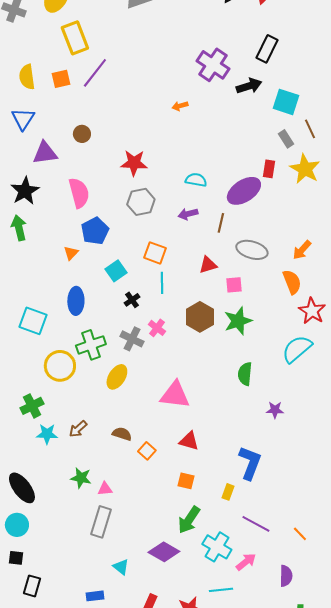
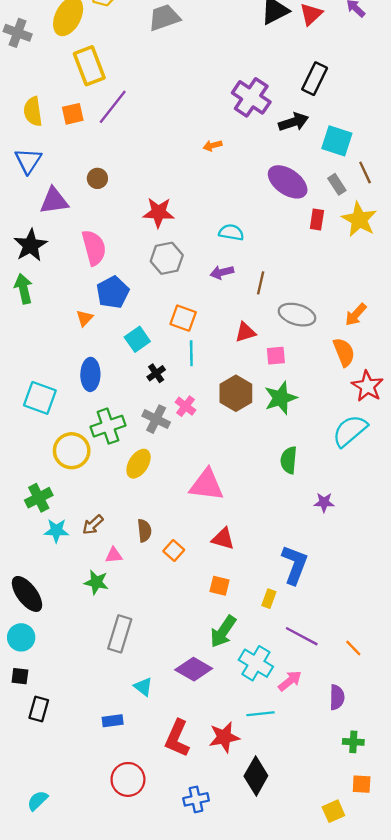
purple ellipse: (244, 191) -> (288, 182), moved, turned 68
brown semicircle: (122, 434) -> (144, 531), turned 66
pink triangle: (105, 489) -> (114, 555), moved

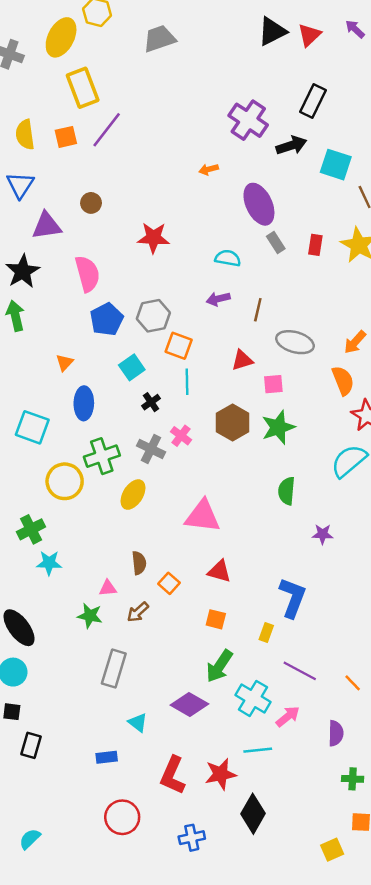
purple ellipse: (288, 182) -> (259, 204), moved, turned 30
gray rectangle: (337, 184) -> (276, 243), moved
gray hexagon: (167, 258) -> (153, 316), moved
orange triangle: (85, 318) -> (65, 363), moved
brown arrow: (93, 525) -> (138, 612), moved

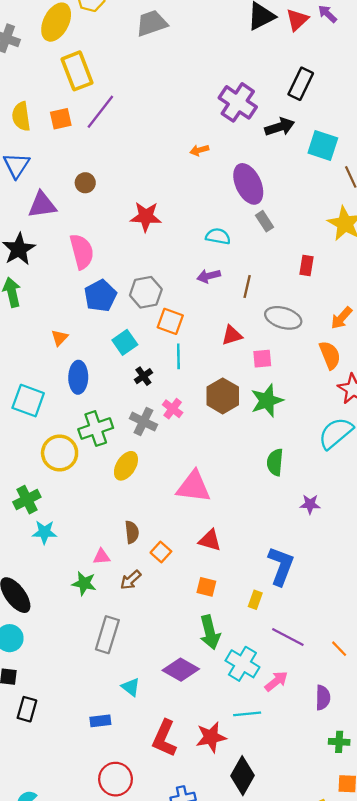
purple arrow: (355, 29) -> (327, 14), moved
red rectangle: (315, 245) -> (307, 265), moved
green arrow: (219, 666) -> (210, 632), turned -48

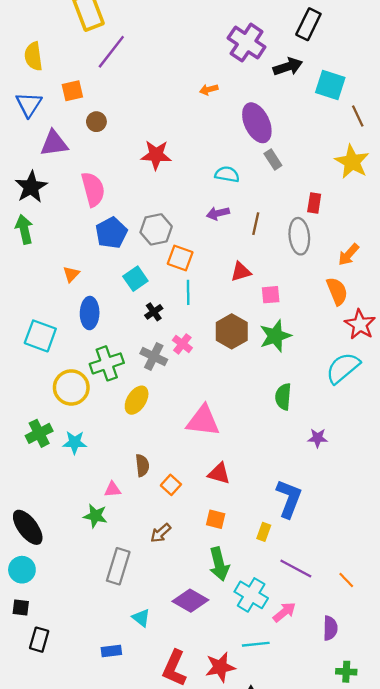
orange square: (61, 119) -> (72, 91), moved
gray ellipse: (283, 318) -> (299, 236), moved, turned 68
cyan star: (44, 532) -> (75, 442), moved
brown arrow: (131, 580) -> (161, 533), moved

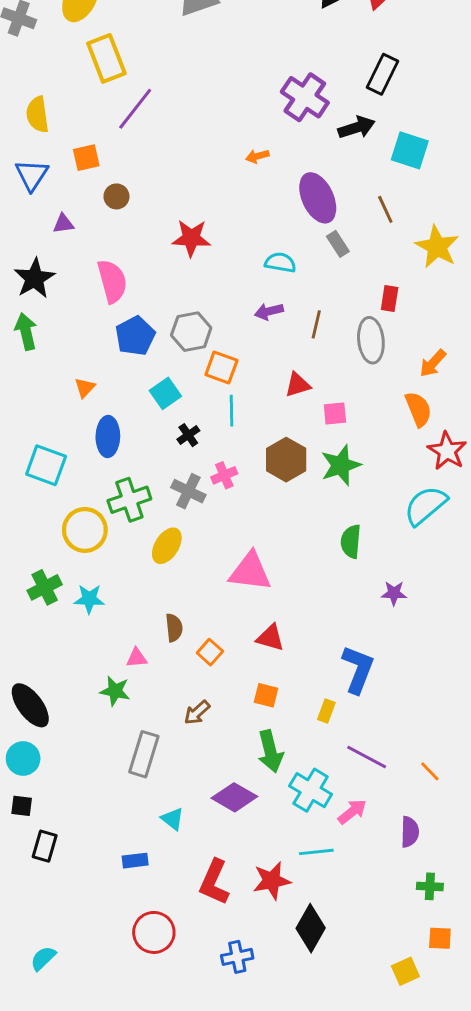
brown line: (358, 116) -> (385, 209), moved
purple triangle: (54, 143) -> (63, 224), size x0.6
pink cross: (182, 344) -> (224, 475), turned 30

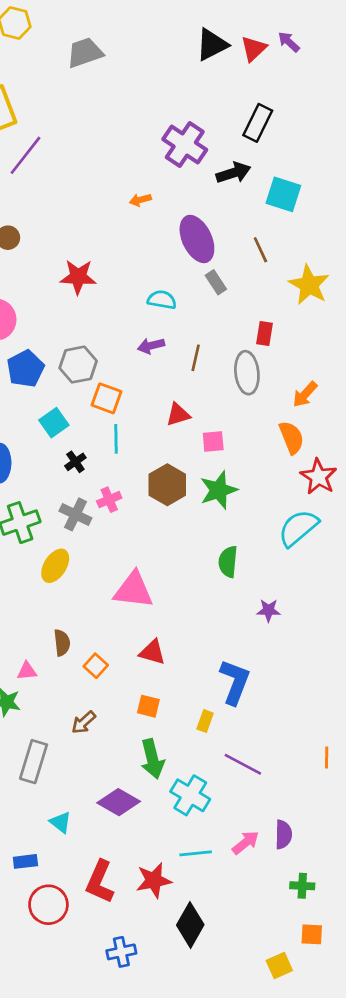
orange line: (430, 771) -> (327, 758), moved, turned 45
pink arrow: (352, 812) -> (246, 843), moved
red circle: (154, 932) -> (48, 905), moved

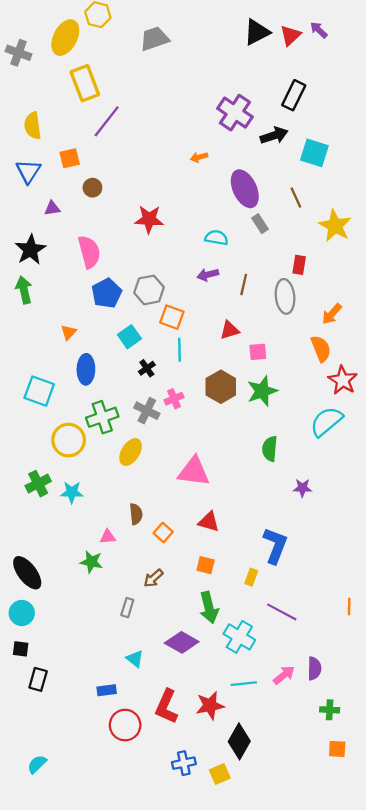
gray rectangle: (34, 762) -> (127, 608), moved, size x0.6
yellow square: (279, 965) -> (220, 774), moved

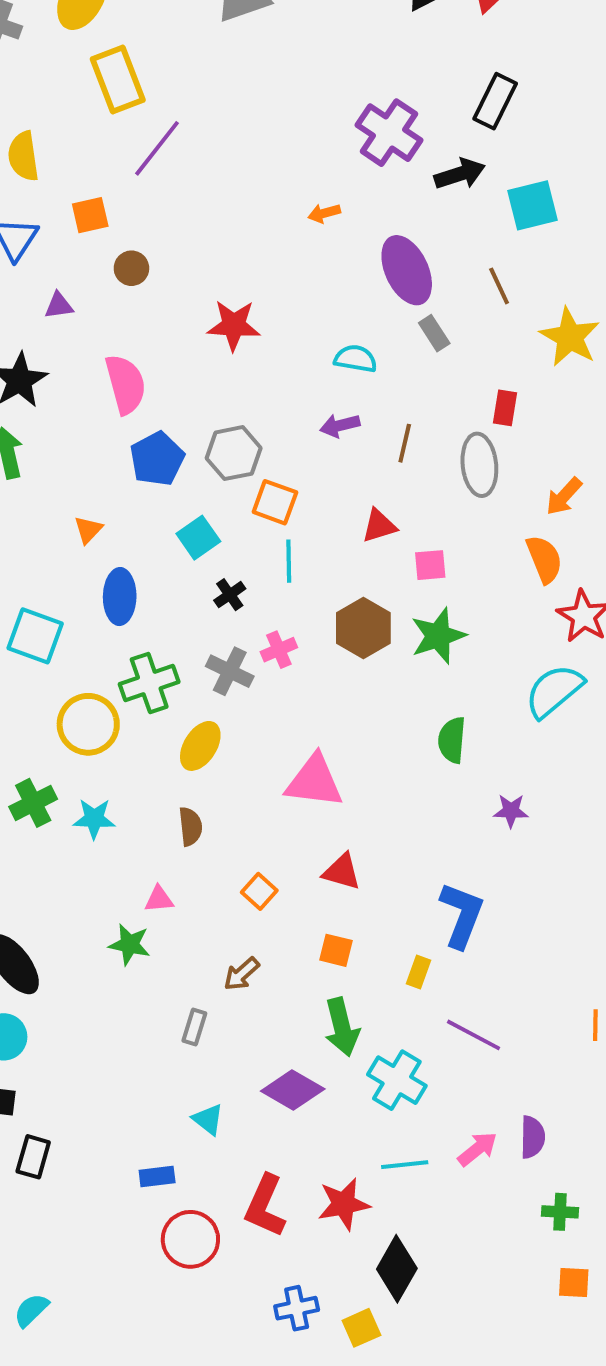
cyan square: (314, 153) -> (532, 205), turned -32
brown semicircle: (136, 514) -> (190, 827), moved

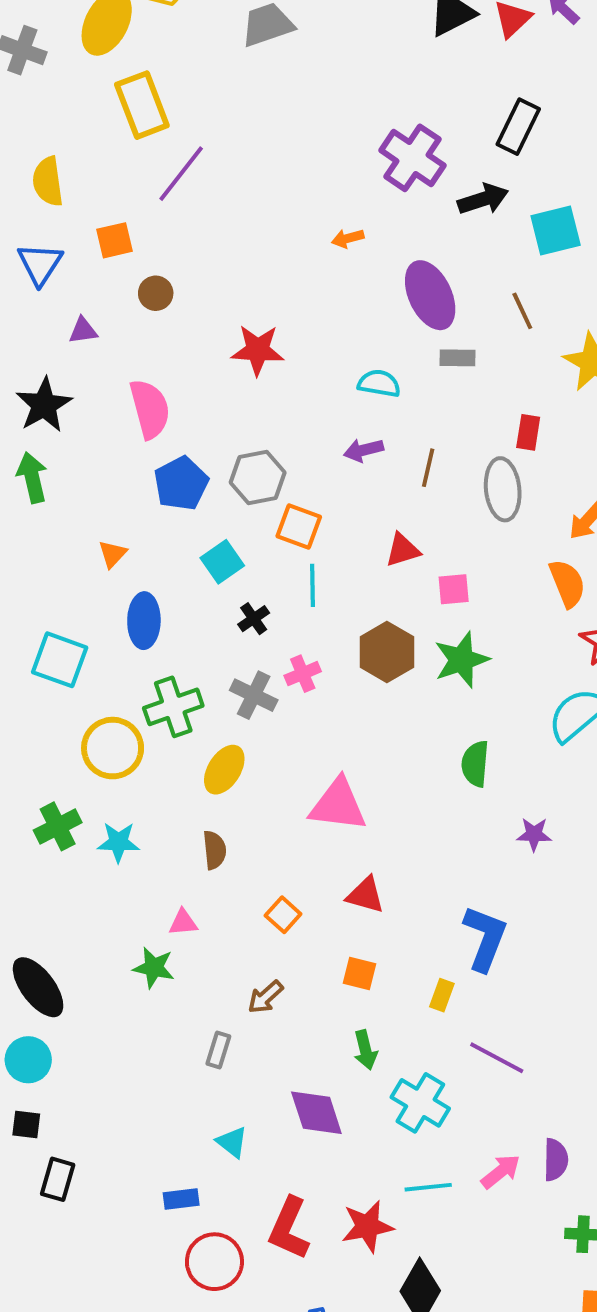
gray rectangle: (434, 333) -> (458, 358), turned -56
green arrow: (342, 1027) -> (365, 1050), size x0.7
purple diamond: (293, 1090) -> (316, 1113), turned 42

